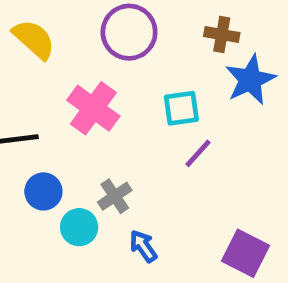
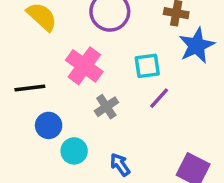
gray cross: (115, 196) -> (106, 107), moved

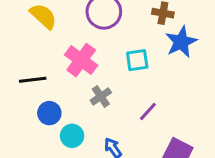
purple line: (159, 98) -> (148, 112), moved

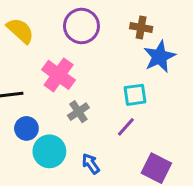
cyan square: (137, 60) -> (135, 95), moved
cyan circle: (72, 136) -> (49, 151), size x1.4

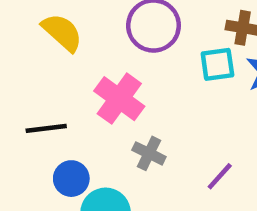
cyan square: (135, 95) -> (217, 64), moved
gray cross: (78, 112) -> (149, 153), turned -30

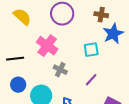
cyan square: (217, 64) -> (91, 50), moved
blue circle: (71, 179) -> (18, 85), moved

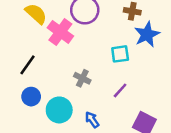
pink cross: (47, 46) -> (60, 32), moved
black line: (15, 59) -> (27, 65), turned -48

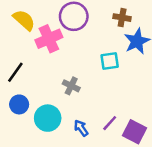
pink cross: (60, 32) -> (49, 39), turned 30
purple line: (120, 90) -> (110, 123), moved

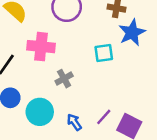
pink cross: (49, 39) -> (41, 47), moved, turned 30
gray cross: (71, 86) -> (64, 79), turned 35

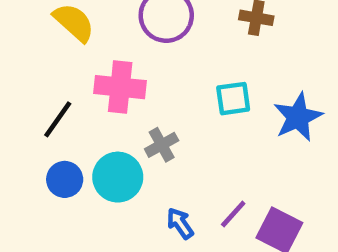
blue star: (132, 32) -> (298, 117), moved
cyan circle: (40, 112) -> (118, 177), moved

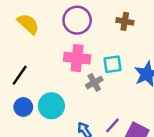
pink cross: (120, 87) -> (77, 58), moved
gray cross: (162, 145) -> (94, 83), moved

